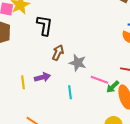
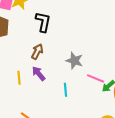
brown arrow: (58, 53) -> (37, 52), moved
purple arrow: (42, 77) -> (39, 74), turned -119

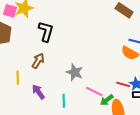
purple arrow: (39, 74) -> (38, 92), moved
yellow line: (19, 78) -> (18, 78), moved

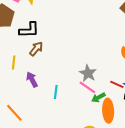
black L-shape: (46, 31) -> (29, 30), moved, turned 65
gray star: (75, 72) -> (88, 73), moved

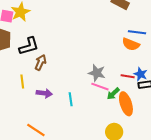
purple arrow: (32, 80) -> (44, 93), turned 140

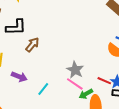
brown arrow: (40, 62) -> (32, 45), moved
cyan line: (71, 99) -> (43, 89), turned 32

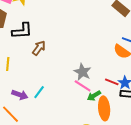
purple arrow: (19, 77) -> (20, 95), moved
cyan line: (43, 89) -> (39, 92), moved

